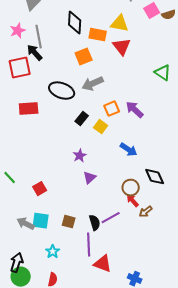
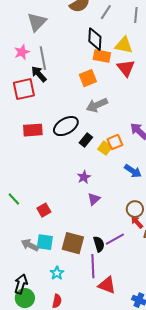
black diamond: (75, 23) -> (95, 39), moved
black ellipse: (62, 91) -> (66, 126), moved, turned -50
orange square: (112, 109) -> (115, 142), moved
brown square: (69, 222) -> (73, 243), size x1.6

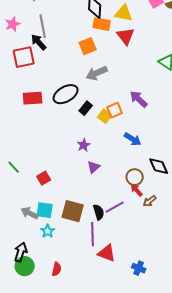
pink star: (22, 52) -> (13, 24), moved
cyan star: (57, 273) -> (48, 231), moved

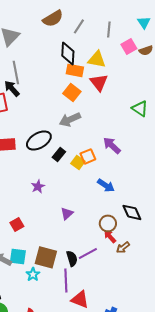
orange square: (88, 46) -> (72, 92), moved, turned -30
purple star: (84, 145) -> (38, 186), moved
cyan star: (48, 231) -> (33, 274), moved

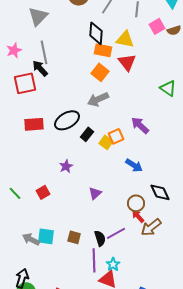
red square: (17, 224) -> (43, 192), moved
brown arrow: (123, 247) -> (151, 227), size x1.5
brown square: (46, 257) -> (74, 237), size x0.6
cyan star: (33, 274) -> (113, 264), moved

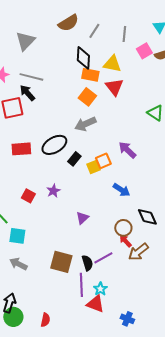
gray line: (44, 52) -> (31, 77), turned -65
yellow square: (106, 142) -> (93, 167), turned 32
red square: (43, 192) -> (28, 196), moved, turned -32
cyan square: (46, 236) -> (17, 236), moved
brown square: (74, 237) -> (61, 262), size x1.6

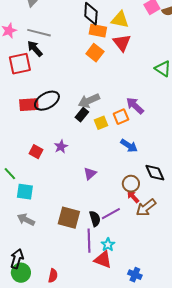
gray arrow: (85, 124) -> (89, 101), moved
black ellipse: (54, 145) -> (47, 101), moved
orange square: (103, 161) -> (121, 117), moved

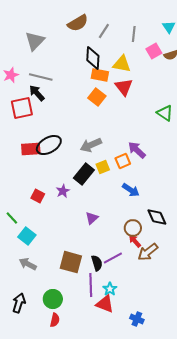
black rectangle: (82, 115) -> (84, 174), moved, size x1.5
cyan square: (25, 192) -> (27, 236), turned 30
green circle: (21, 273) -> (53, 299), moved

